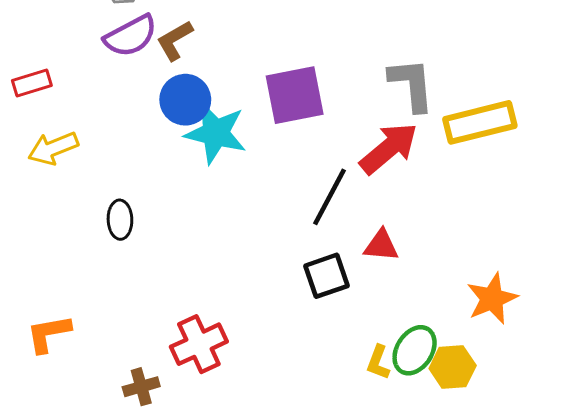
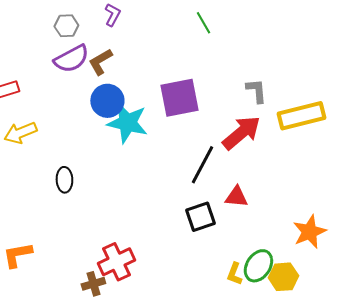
gray L-shape: (412, 84) -> (256, 91), size x0.7
brown cross: (141, 387) -> (93, 284), moved

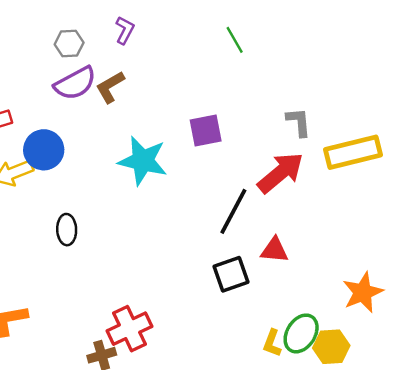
purple square: (179, 98) -> (206, 130), size x0.7
blue circle: (107, 101) -> (44, 150), moved

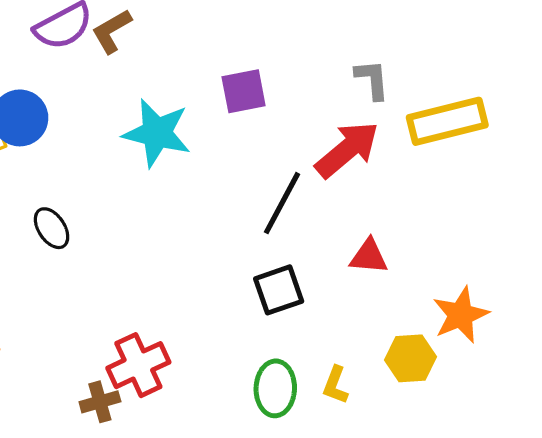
black ellipse: (67, 230) -> (52, 228), turned -32
red triangle: (274, 250) -> (369, 257), moved
green ellipse: (301, 333) -> (275, 388), moved, turned -30
yellow hexagon: (331, 347) -> (411, 358), moved

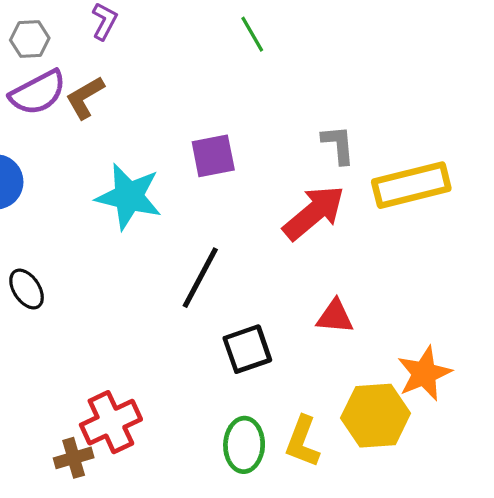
black line: (282, 203) -> (200, 278), moved
yellow hexagon: (411, 358) -> (376, 416), size x1.4
yellow L-shape: (335, 385) -> (303, 442), size x1.4

